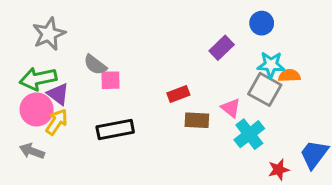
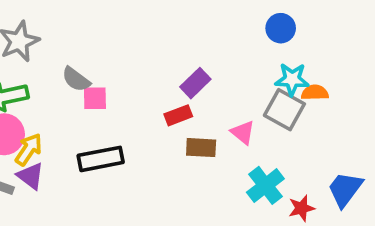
purple rectangle: (222, 48) -> (195, 83), moved
purple triangle: (58, 94) -> (30, 176), moved
cyan cross: (249, 134) -> (265, 185), moved

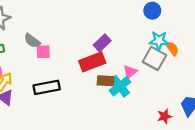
orange semicircle: (315, 93) -> (172, 48), turned 56
red rectangle: (178, 115) -> (92, 62), size x1.6
pink triangle: (243, 132) -> (130, 72), turned 40
cyan cross: (265, 185) -> (120, 86), moved

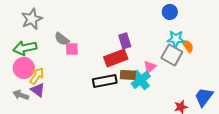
purple rectangle: (102, 43) -> (125, 41), turned -63
black rectangle: (47, 87) -> (105, 81), moved

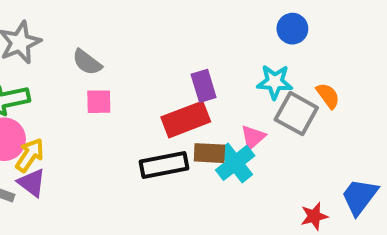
gray semicircle: (62, 39) -> (87, 62), moved
cyan star: (176, 39) -> (275, 82), moved

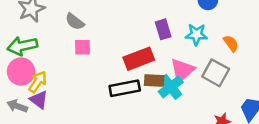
purple rectangle: (204, 86) -> (163, 29), moved
gray square: (296, 114) -> (216, 73), moved
pink triangle: (253, 137) -> (182, 70), size x1.5

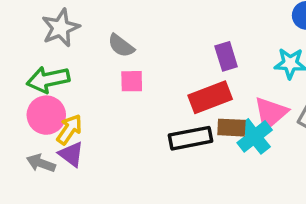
purple rectangle: (163, 29) -> (226, 56), moved

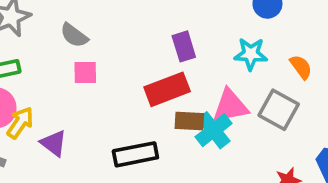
pink triangle: (271, 113) -> (230, 106), turned 30
black rectangle: (190, 138) -> (135, 154), moved
purple triangle: (71, 154) -> (54, 143), moved

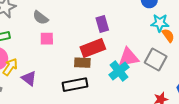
cyan star: (251, 54) -> (160, 23), moved
brown rectangle: (189, 121) -> (82, 63), moved

